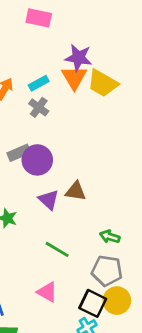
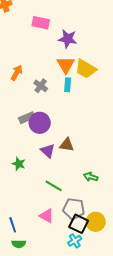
purple star: (78, 58) -> (68, 39), moved
cyan rectangle: (39, 83) -> (68, 85), moved, turned -56
gray pentagon: (107, 271) -> (74, 209), moved

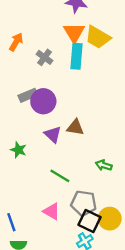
cyan rectangle: (68, 85) -> (76, 56), size x1.5

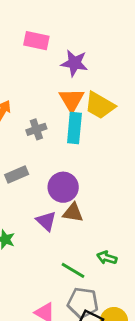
gray cross: (44, 57) -> (36, 129), turned 35
purple circle: (43, 101) -> (63, 187), moved
green line: (60, 176) -> (73, 270), moved

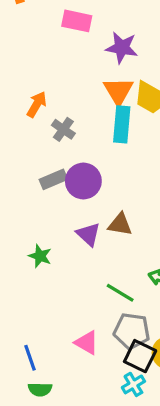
gray cross: (36, 129) -> (63, 129), moved, turned -36
purple circle: (63, 187) -> (83, 181), moved

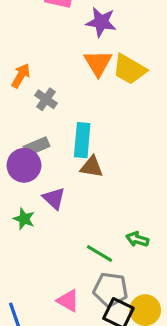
cyan rectangle: (122, 124) -> (82, 140), moved
purple circle: (83, 181) -> (24, 165), moved
brown triangle: (120, 224) -> (92, 167), moved
purple triangle: (88, 234) -> (54, 198), moved

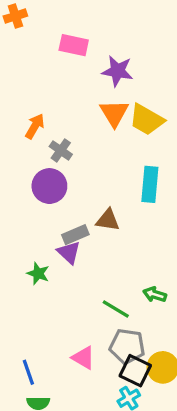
cyan rectangle: (82, 140) -> (150, 184), moved
gray rectangle: (37, 146) -> (75, 235), moved
purple circle: (24, 165) -> (49, 186), moved

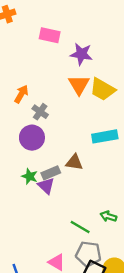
cyan rectangle: (150, 184) -> (105, 136), turned 75
green star: (38, 273) -> (30, 176), moved

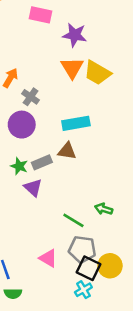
cyan rectangle: (105, 136) -> (76, 123), moved
purple triangle: (46, 186) -> (33, 188), moved

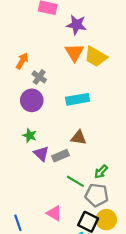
brown triangle: (67, 151) -> (79, 138), moved
gray rectangle: (42, 162) -> (60, 156), moved
green arrow: (104, 209) -> (101, 172), turned -64
gray pentagon: (82, 249) -> (97, 195), moved

